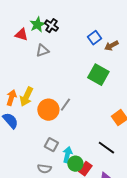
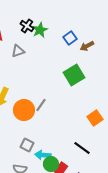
green star: (37, 25) -> (40, 30), moved
green square: (98, 75) -> (74, 75), turned 30
cyan arrow: (67, 155) -> (43, 155), turned -98

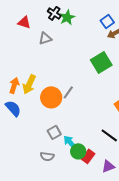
blue square: (70, 38) -> (107, 21), moved
gray square: (27, 145) -> (54, 132), turned 32
cyan arrow: (43, 155) -> (70, 142), turned 42

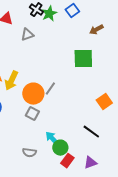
blue square: (107, 21) -> (72, 11), moved
green square: (101, 62) -> (83, 59), turned 30
gray square: (54, 132) -> (32, 114), moved, turned -32
red rectangle: (88, 156) -> (67, 161), moved

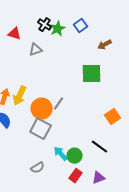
gray square: (32, 114) -> (41, 129), size x1.5
green circle: (60, 148) -> (75, 156), moved
gray semicircle: (29, 153) -> (38, 168), turned -40

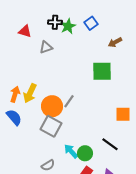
black cross: (45, 25) -> (55, 22), turned -32
orange square: (113, 117) -> (123, 114), turned 35

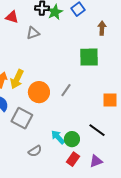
brown arrow: (115, 42) -> (102, 28), turned 120
gray line: (69, 101) -> (66, 90), moved
gray square: (51, 126) -> (22, 118), moved

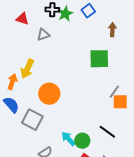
yellow arrow: (17, 79) -> (27, 69), moved
gray line: (66, 90) -> (114, 92), moved

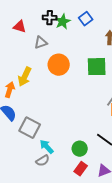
orange circle: (49, 94) -> (59, 65), moved
cyan arrow: (68, 139) -> (47, 147), moved

